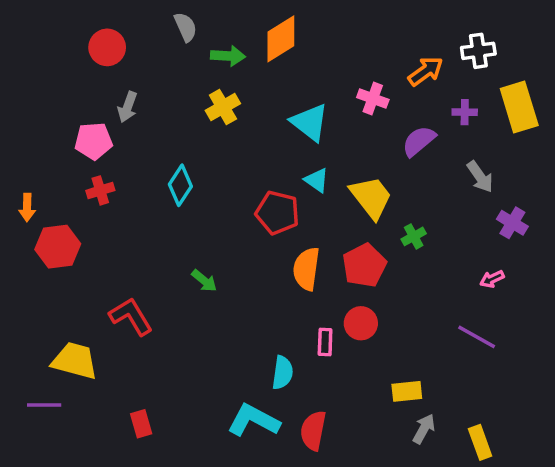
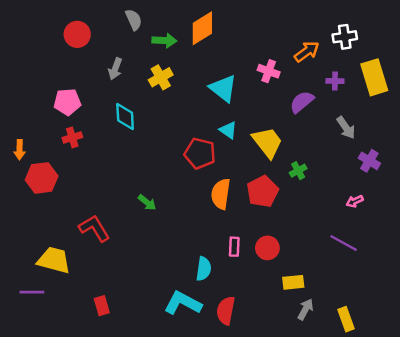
gray arrow: (128, 107) -> (115, 69), moved
cyan diamond: (180, 185) -> (125, 117), moved, turned -36
red circle: (361, 323) -> (267, 248), moved

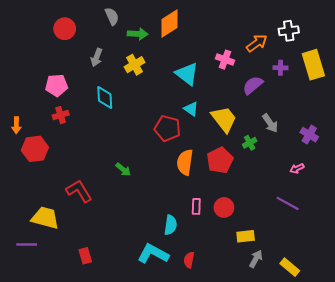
gray arrow: (346, 128) -> (270, 123), moved
red semicircle: (226, 311) -> (189, 260), size x0.7
yellow rectangle: (346, 319) -> (290, 267), turned -30

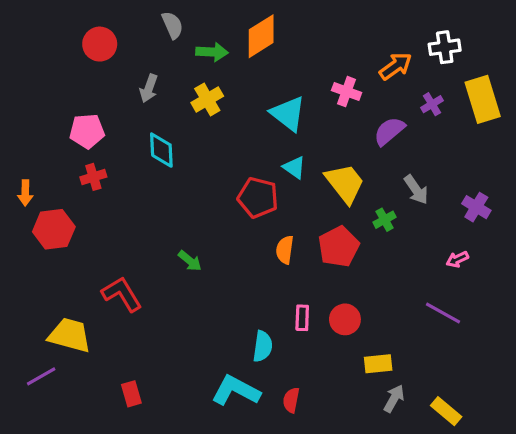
purple cross: (280, 68) -> (432, 104), turned -32
orange semicircle: (185, 162) -> (285, 250), size x0.7
purple line: (27, 244) -> (41, 376), turned -30

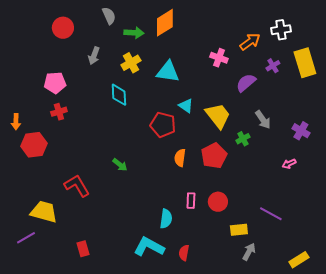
cyan triangle: (288, 114) -> (168, 72), moved, turned -30
cyan diamond: (161, 150) -> (119, 95), moved
purple line: (443, 313) -> (271, 214), moved
yellow rectangle: (446, 411) -> (299, 260), moved, turned -72

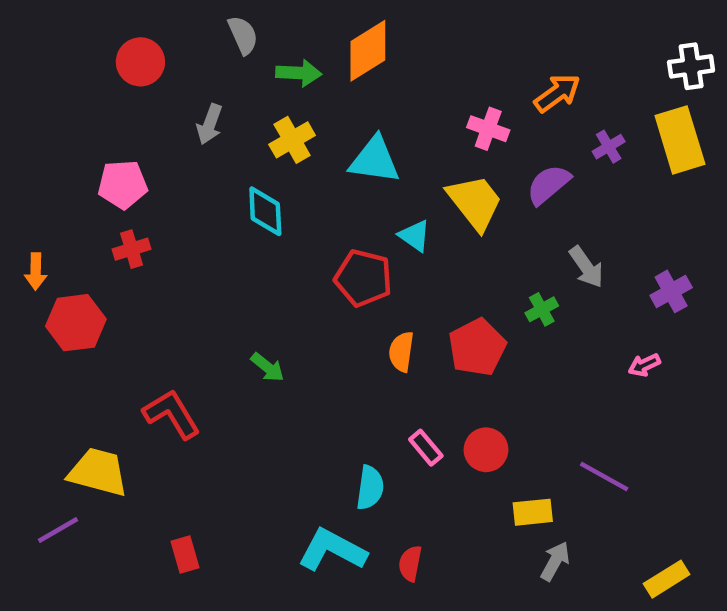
white cross: (281, 30) -> (691, 66), moved
yellow trapezoid: (218, 116) -> (475, 202), moved
purple cross: (301, 131) -> (671, 291), turned 30
pink rectangle: (191, 201) -> (426, 448), turned -42

